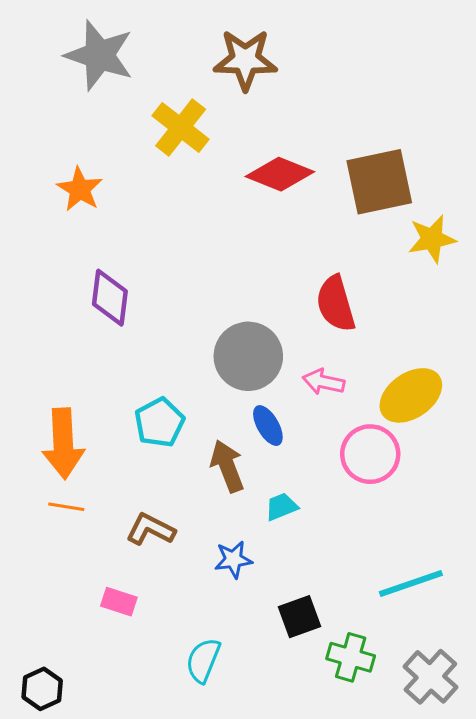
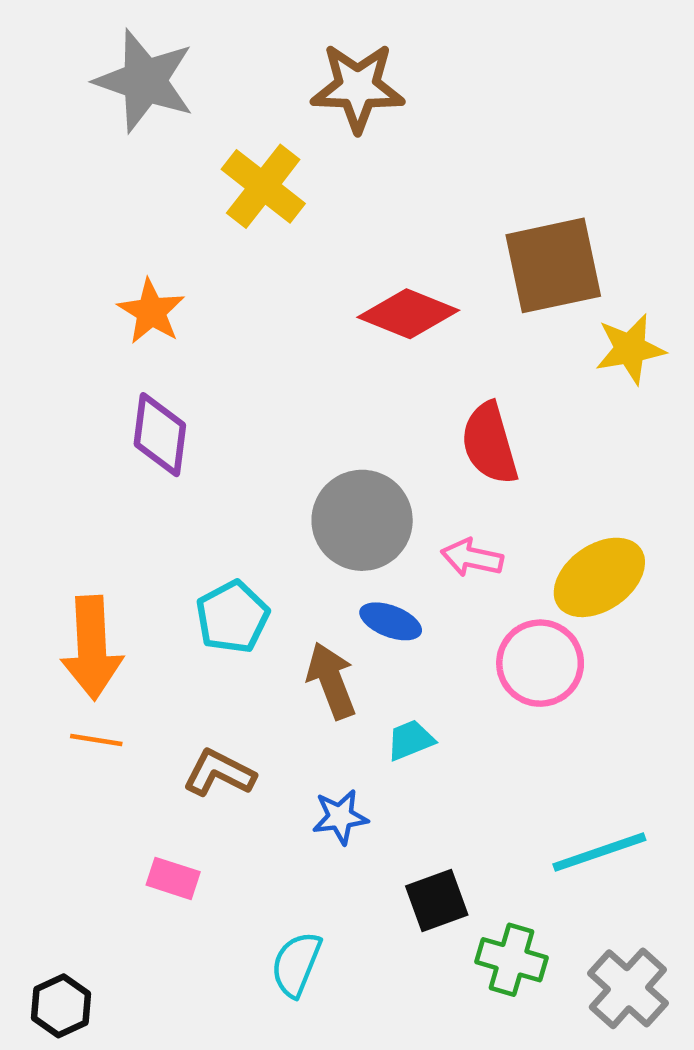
red diamond: (280, 174) -> (408, 314), moved
orange star: (80, 189) -> (151, 312), moved
blue ellipse: (268, 426) -> (391, 621), turned -39

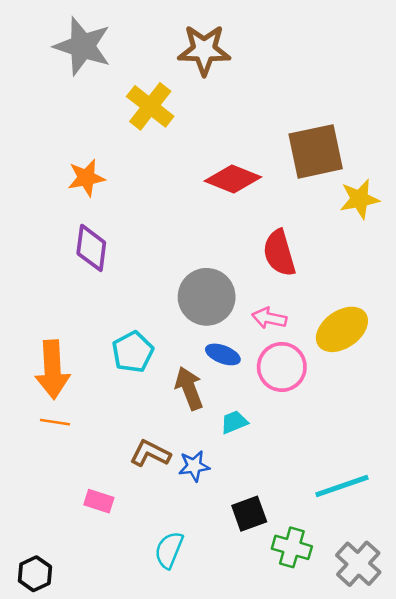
orange star: (151, 312) -> (86, 178), turned 30
pink circle: (540, 663) -> (282, 367), moved
brown L-shape: (219, 773) -> (150, 453), moved

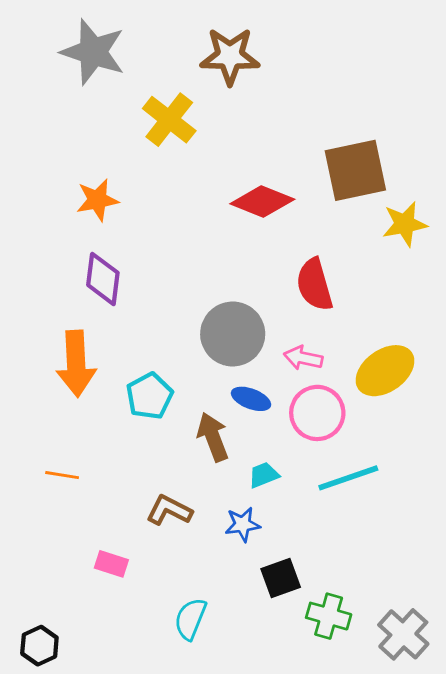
orange arrow: (52, 369) -> (76, 364), moved
blue star: (194, 466) -> (243, 524), moved
cyan line: (342, 486) -> (348, 478), moved

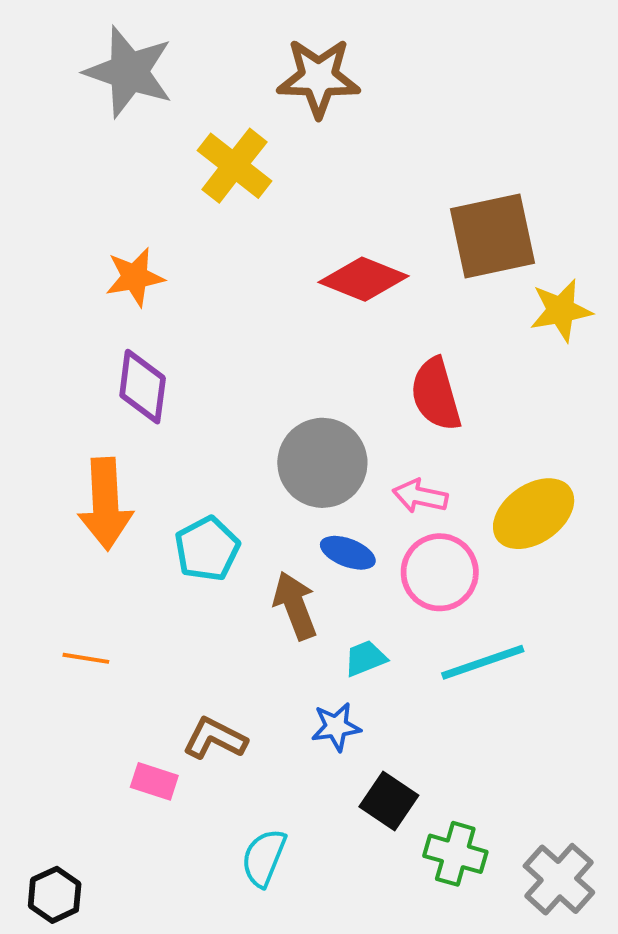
brown L-shape: (169, 510) -> (215, 738), moved
black square: (281, 578) -> (389, 801), turned -36

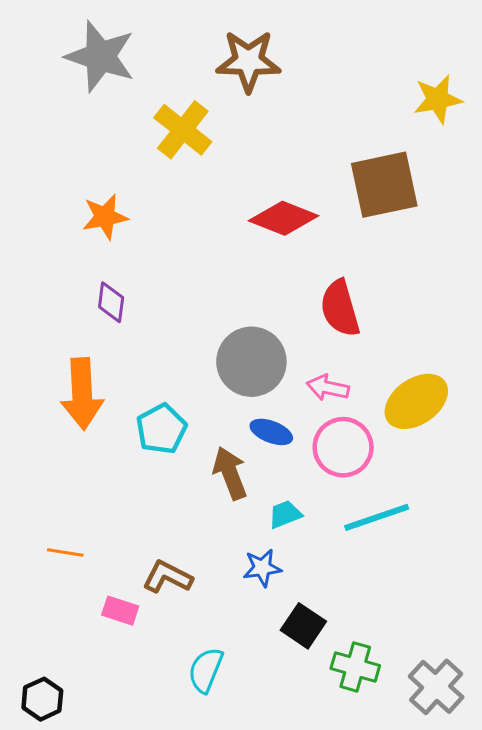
yellow star: (561, 310) -> (438, 99), moved
purple diamond: (143, 387) -> (111, 302), size x0.7
orange line: (86, 658) -> (65, 553), moved

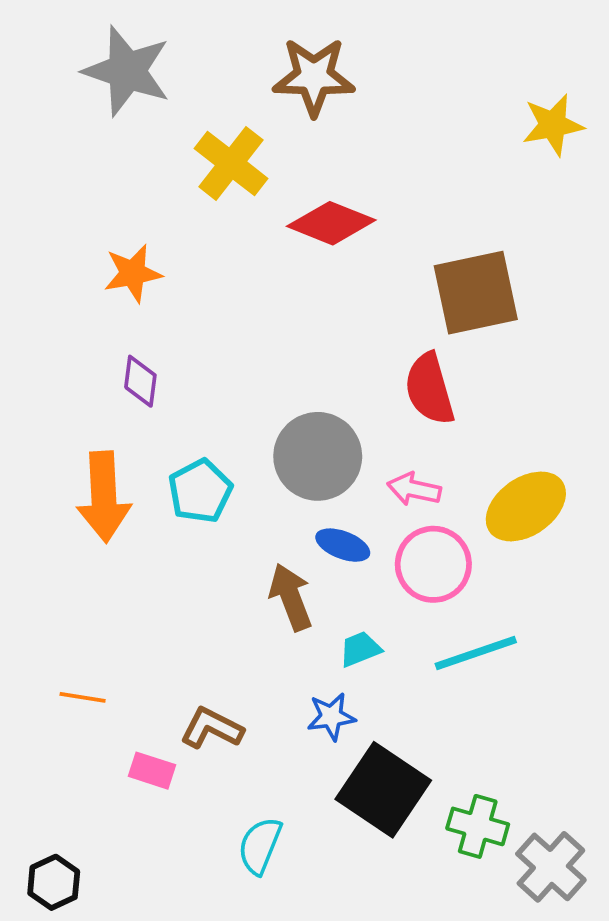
brown square: (384, 185) -> (476, 293), moved
red diamond: (284, 218) -> (331, 223), moved
cyan pentagon: (161, 429) -> (200, 491), moved
black square: (303, 626) -> (383, 790), size x1.6
green cross: (355, 667) -> (478, 826), moved

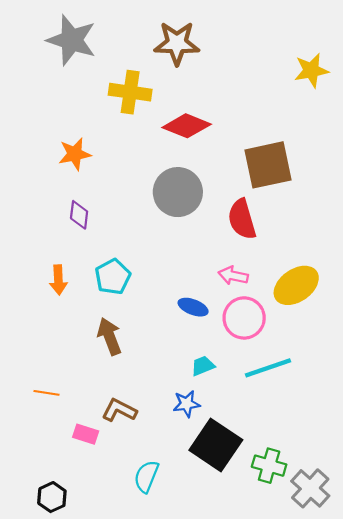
yellow cross: (231, 163) -> (130, 92), turned -30
gray circle: (318, 456) -> (178, 192), moved
orange arrow: (104, 497) -> (58, 280), size x0.6
brown arrow: (291, 597) -> (109, 336), moved
black hexagon: (54, 882) -> (52, 497), moved

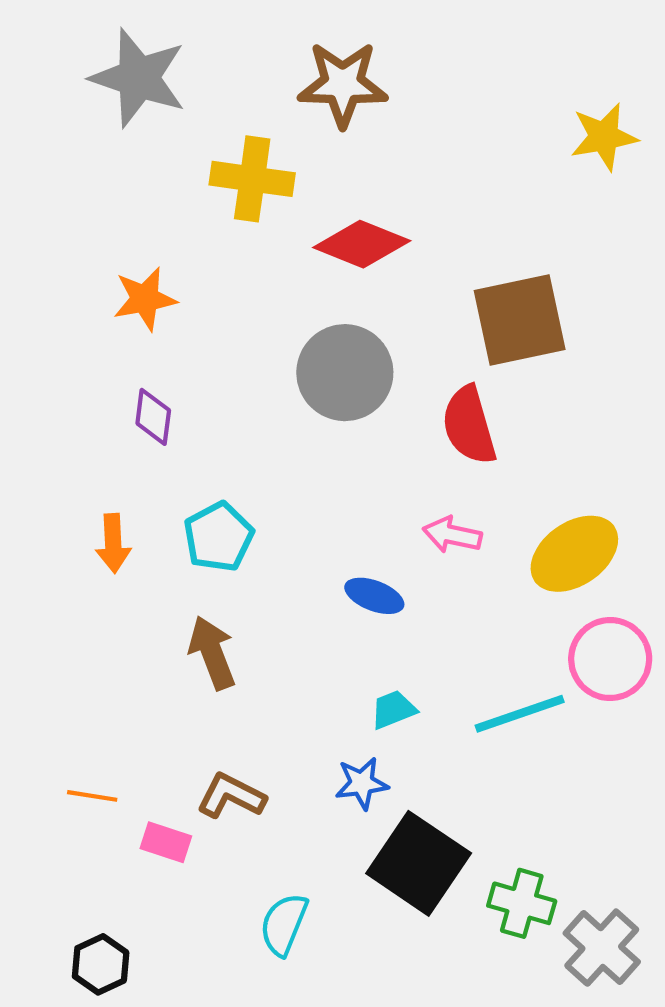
pink circle: (244, 318) -> (610, 659), moved
orange line: (47, 393) -> (92, 796), moved

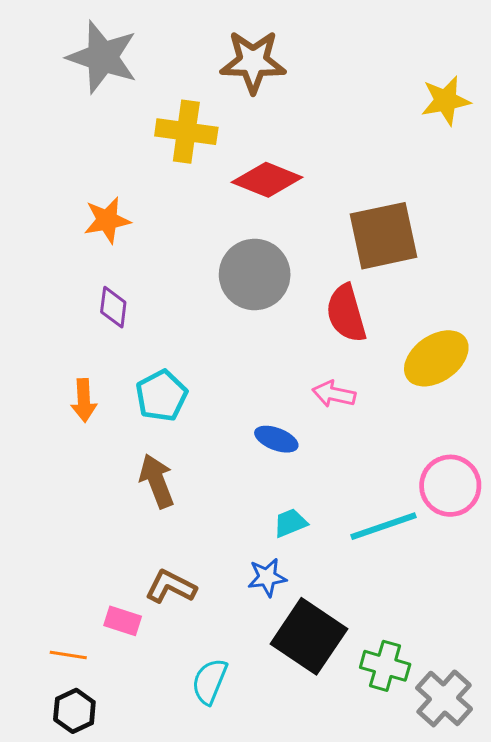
yellow ellipse: (574, 554) -> (436, 358), moved
orange line: (92, 796) -> (68, 655), moved

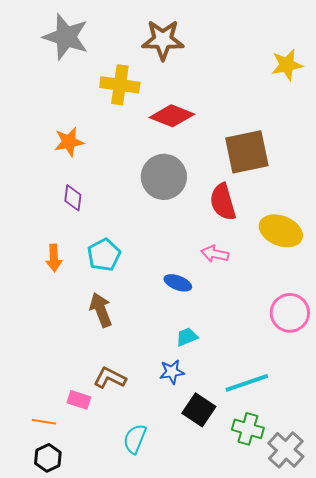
yellow ellipse: (436, 358) -> (281, 231), turned 57
cyan line: (383, 526) -> (247, 383), moved
black square: (309, 636) -> (199, 410), size x0.7

